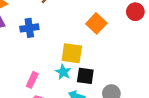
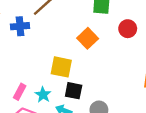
blue cross: (29, 28) -> (20, 26), moved
cyan star: (63, 72) -> (43, 95), moved

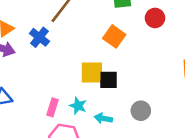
blue cross: (20, 26) -> (39, 37), turned -36
black square: (74, 91) -> (109, 80), moved

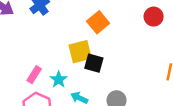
orange square: (114, 36) -> (98, 22), moved
yellow square: (92, 72) -> (80, 52), turned -30

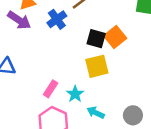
black square: (94, 63) -> (96, 39), moved

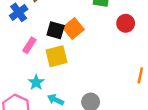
pink rectangle: (51, 89) -> (29, 45), moved

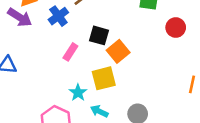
orange square: (73, 29) -> (118, 51), moved
yellow square: (56, 56) -> (104, 78), moved

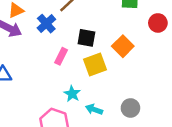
orange square: (118, 51) -> (123, 46), moved
yellow square: (104, 78) -> (95, 65), moved

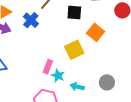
black square: (86, 38) -> (74, 13), moved
pink rectangle: (61, 56) -> (48, 67), moved

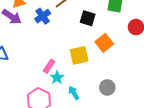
gray circle: (107, 82) -> (107, 87), moved
cyan arrow: (77, 87) -> (74, 93), turned 32

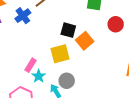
black square: (88, 18) -> (68, 30), moved
gray circle: (107, 87) -> (67, 81), moved

